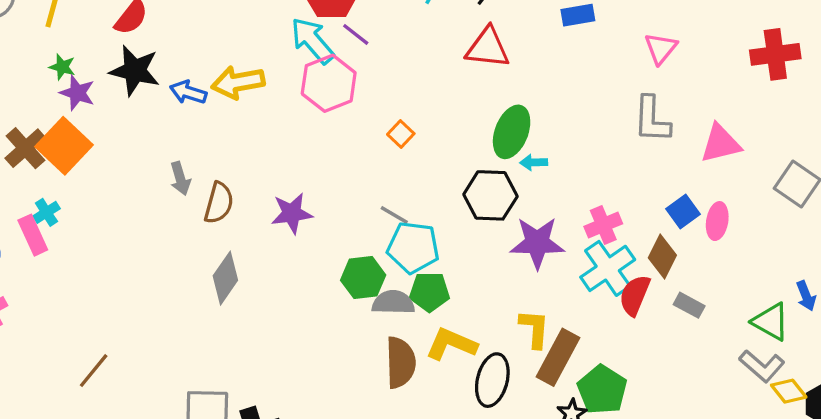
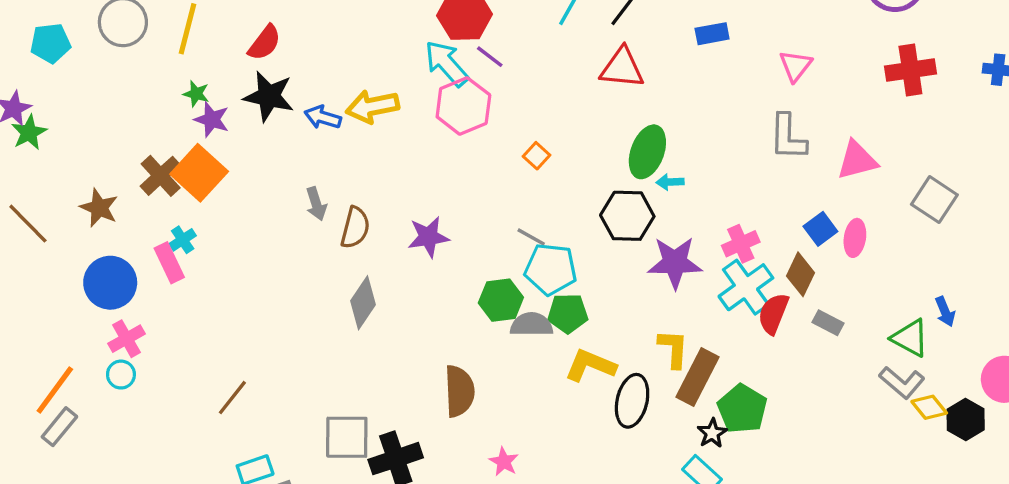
brown semicircle: (400, 362) -> (459, 391), moved

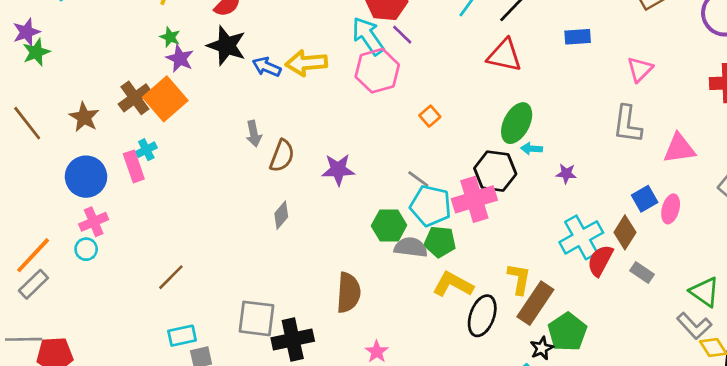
pink cross: (741, 244) -> (474, 199), moved, size x1.5
purple star: (675, 263) -> (566, 174), moved, size x0.5
gray diamond: (363, 303) -> (281, 215), size x0.7

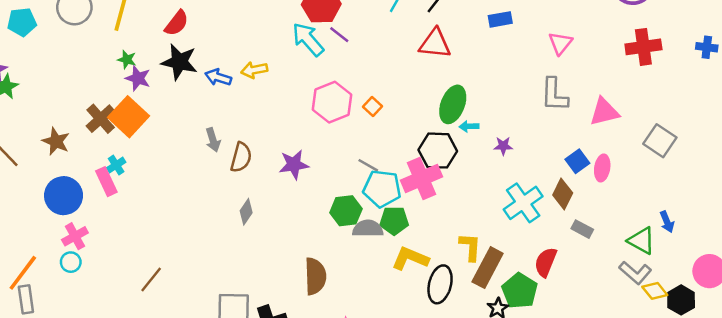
yellow arrow: (306, 63) -> (254, 70), size x0.7
pink hexagon: (377, 71) -> (332, 102), moved
red semicircle: (600, 261) -> (546, 262), moved
gray rectangle: (33, 284) -> (26, 299), turned -48

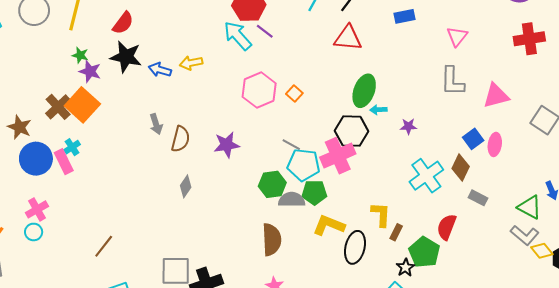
blue circle: (64, 196) -> (36, 159), moved
brown rectangle: (488, 268) -> (396, 232), size x0.5
brown semicircle: (315, 276) -> (272, 240), moved

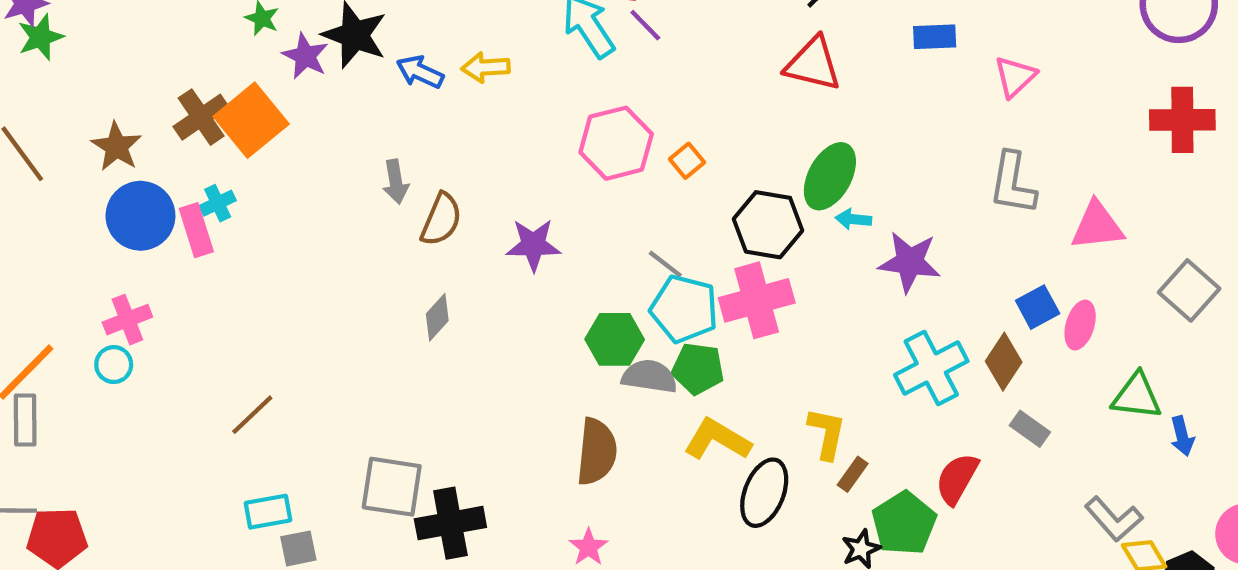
pink triangle: (457, 36) -> (1015, 77), moved
purple star: (90, 71) -> (305, 56), moved
purple star: (408, 126) -> (910, 262), size x1.8
black hexagon: (352, 131) -> (768, 225), moved
green triangle: (530, 207) -> (1137, 396), moved, turned -30

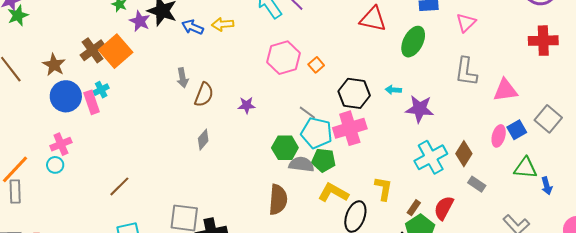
green ellipse: (830, 176) -> (413, 42), moved
purple star: (533, 245) -> (247, 105), size x0.7
blue square: (1038, 307) -> (517, 130), moved
brown rectangle: (853, 474) -> (414, 208), moved

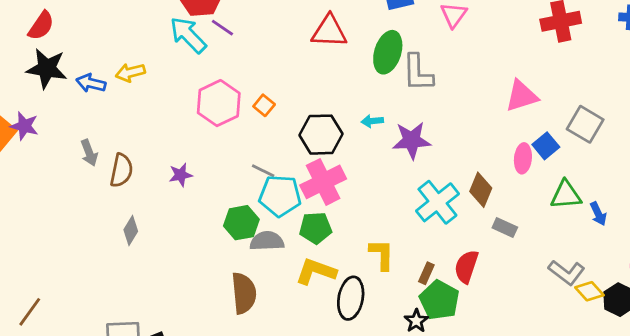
purple star: (140, 21) -> (24, 126), moved
gray L-shape: (466, 72) -> (418, 73), moved
green pentagon: (324, 160) -> (316, 228), moved

